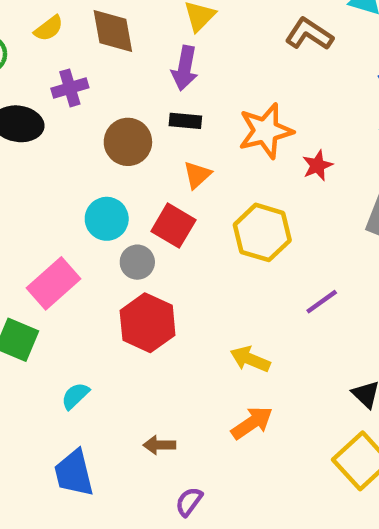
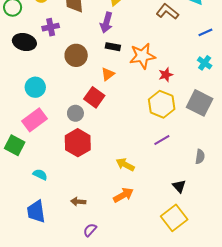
black rectangle: (185, 121) -> (113, 47), moved
cyan circle: (107, 219) -> (35, 87), moved
yellow hexagon: (262, 232) -> (162, 104), moved
cyan semicircle: (75, 396) -> (40, 175), turned 64

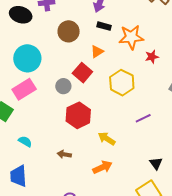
cyan circle: (35, 87) -> (27, 58), size x1.4
yellow hexagon: (162, 104) -> (122, 83), moved
red hexagon: (78, 143) -> (78, 115), moved
brown arrow: (78, 202) -> (64, 154), moved

